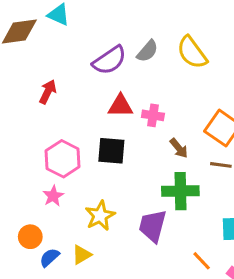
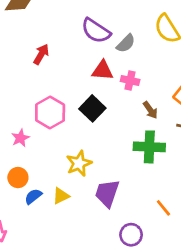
gray semicircle: (147, 51) -> (126, 43), moved
purple semicircle: (109, 60) -> (96, 31), turned 64
black square: (111, 151) -> (92, 108), turned 35
pink star: (53, 196) -> (20, 138), moved
purple trapezoid: (153, 226) -> (107, 193), moved

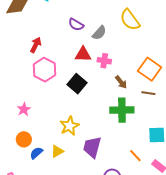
purple semicircle: (96, 31) -> (76, 25), size x0.7
pink hexagon: (50, 113) -> (45, 70), moved

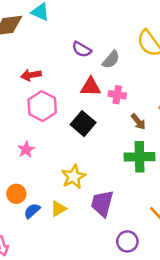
red arrow: (36, 45) -> (31, 75), turned -126
pink star: (24, 109) -> (26, 149), moved

